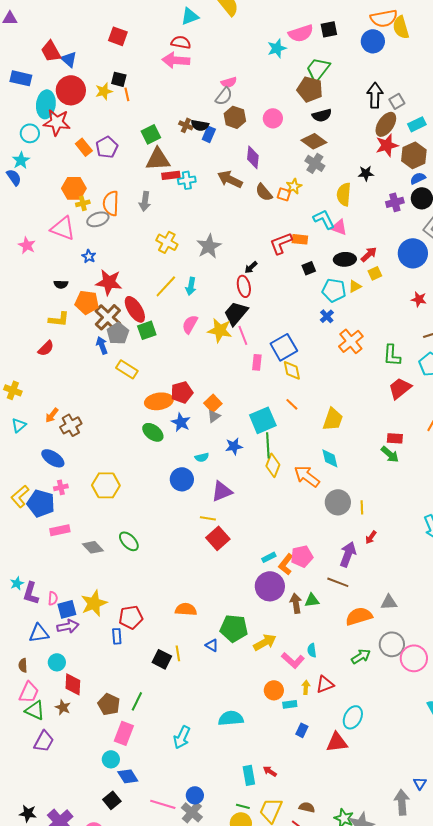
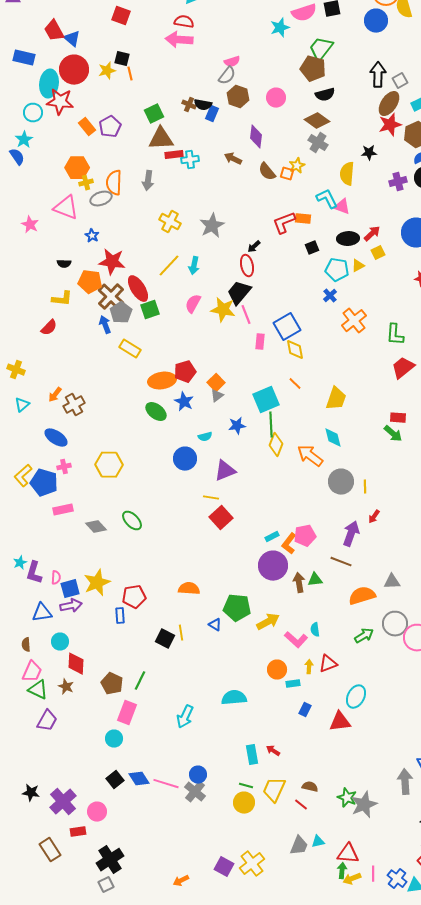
brown arrow: (230, 179) -> (233, 159), size x0.7
blue diamond: (128, 776) -> (139, 779), moved

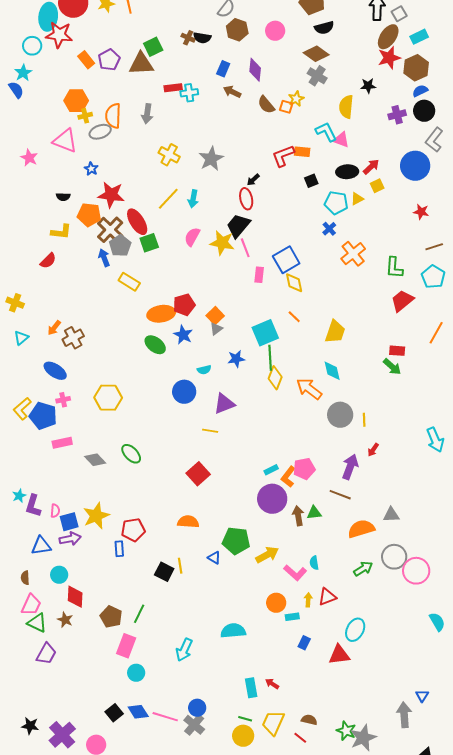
blue rectangle: (212, 114) -> (223, 69), moved
brown triangle: (161, 139) -> (141, 64), moved
red square: (221, 518) -> (198, 474), moved
cyan circle: (114, 739) -> (136, 673), moved

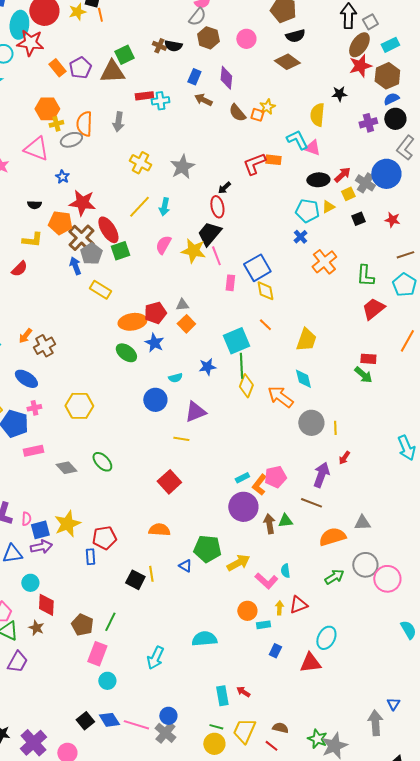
gray cross: (317, 76) -> (365, 183), moved
black square: (311, 181) -> (358, 219), moved
gray triangle: (216, 329) -> (182, 305), moved, turned 32

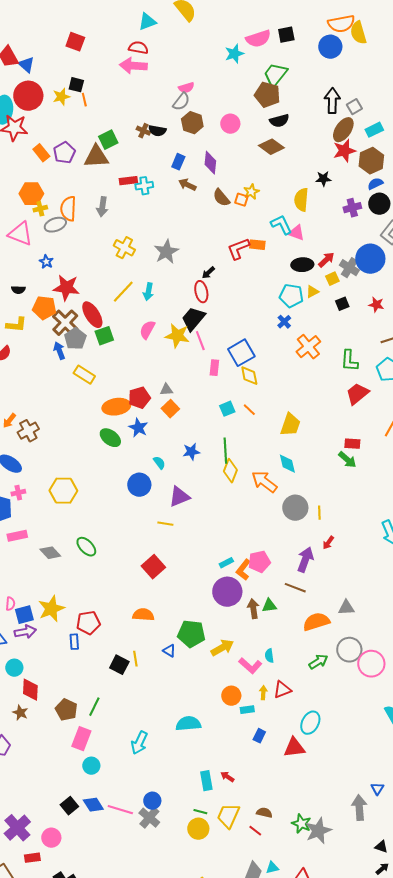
cyan square: (236, 341) -> (227, 409), moved, size x0.6
cyan semicircle: (175, 378) -> (159, 463), turned -112

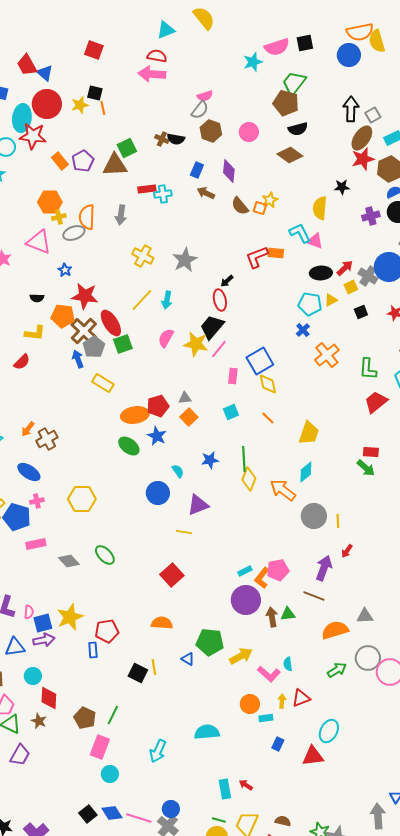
pink line: (200, 341) -> (219, 349), turned 60
cyan square: (227, 409) -> (231, 412), moved
cyan diamond: (287, 464) -> (306, 472), turned 65

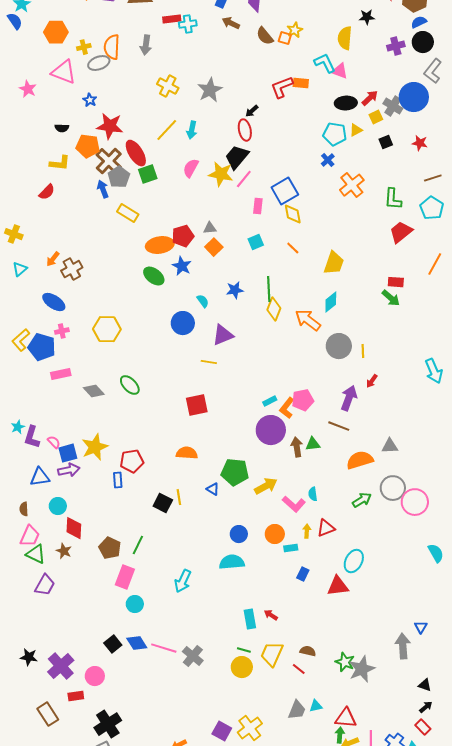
orange hexagon: (50, 202) -> (56, 32), moved
red square: (172, 575) -> (197, 405), turned 30
pink semicircle: (29, 612) -> (54, 442), turned -48
blue circle: (171, 809) -> (239, 534), moved

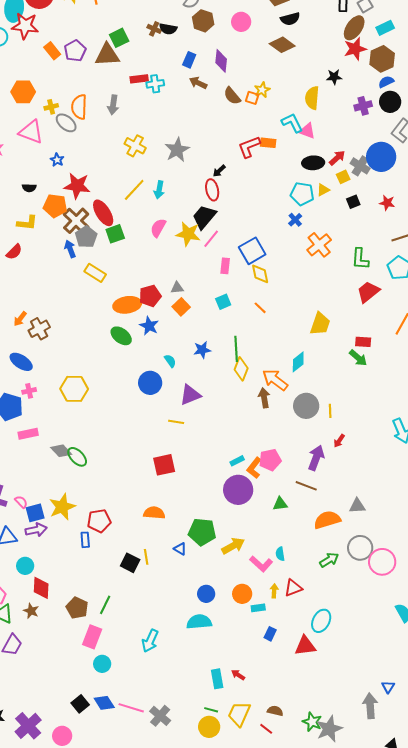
gray ellipse: (99, 63) -> (66, 123), turned 60
yellow trapezoid: (334, 263) -> (320, 324), moved
green ellipse: (130, 385) -> (77, 457), moved
brown arrow: (297, 447) -> (264, 398), moved

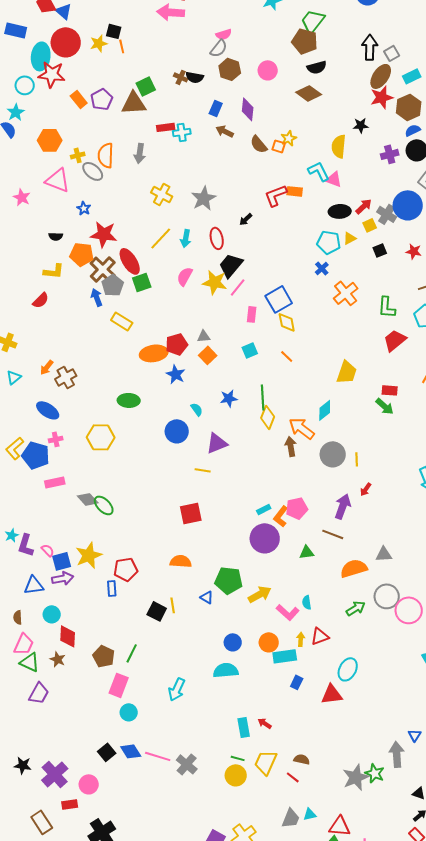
red ellipse: (212, 190) -> (217, 238), moved
green ellipse: (121, 336) -> (129, 400), moved, turned -35
cyan rectangle: (258, 608) -> (285, 656), size x1.6
green star: (312, 722) -> (375, 773), moved

